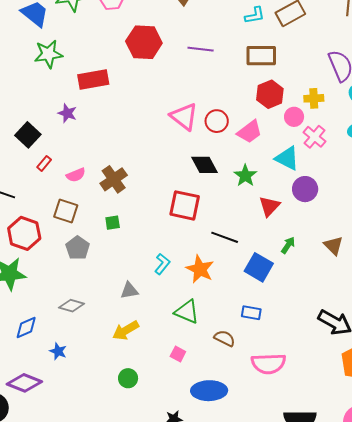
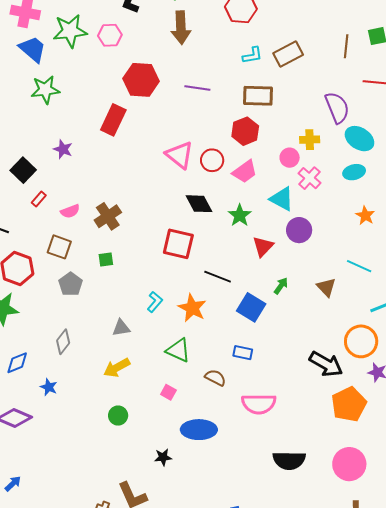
red rectangle: (93, 79) -> (113, 120), moved, turned -56
red hexagon: (270, 94) -> (245, 131), moved
gray diamond: (72, 306) -> (63, 342), turned -70

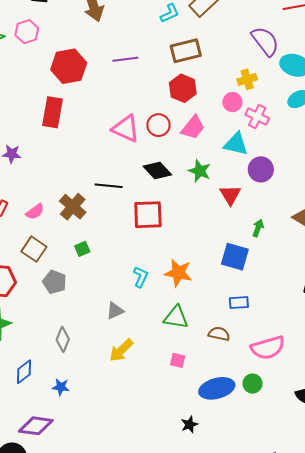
brown square: (59, 247) -> (34, 249), turned 30
black line: (218, 277) -> (109, 186), moved
green circle: (118, 416) -> (252, 384), moved

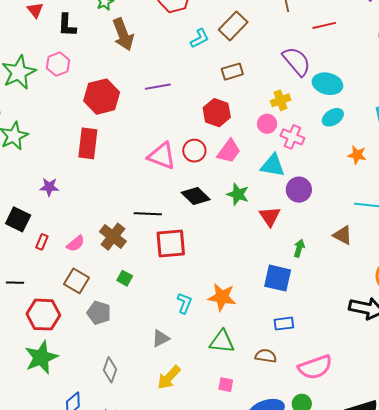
brown rectangle: (186, 51) -> (232, 72), moved, size x0.7
red square: (148, 215) -> (171, 243), moved
green square: (82, 249) -> (125, 278), turned -35

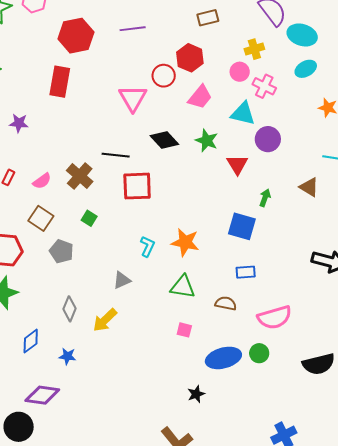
red circle: (194, 151) -> (164, 76), moved
pink triangle: (162, 156) -> (133, 98), turned 36
yellow arrow: (169, 377) -> (105, 320), moved

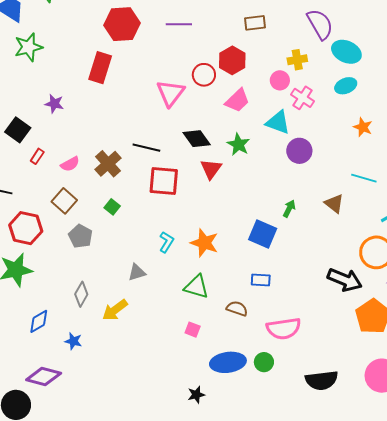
red triangle: (237, 164) -> (211, 169), moved

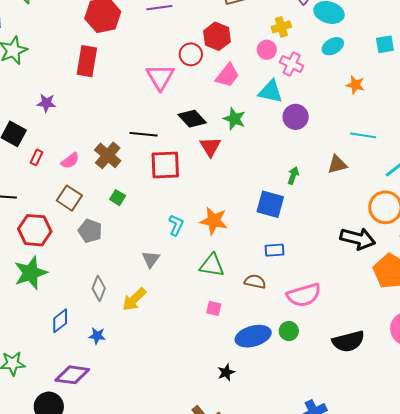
brown triangle: (334, 204) -> (337, 164), turned -45
gray triangle: (137, 272) -> (151, 259), turned -30

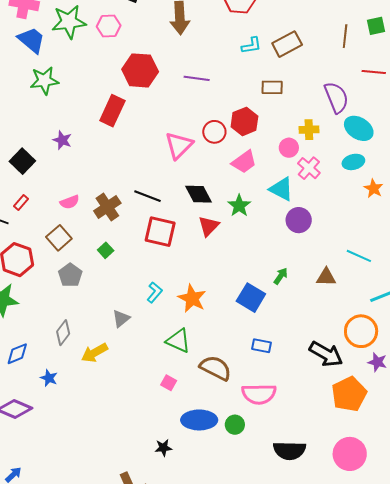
orange star: (355, 85) -> (374, 188), moved
red rectangle: (37, 157) -> (21, 202), moved
blue rectangle: (275, 250) -> (262, 346), moved
brown semicircle: (255, 282) -> (216, 368), size x1.5

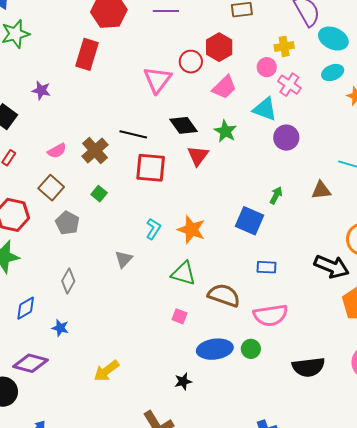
yellow arrow: (94, 353) -> (106, 371), moved

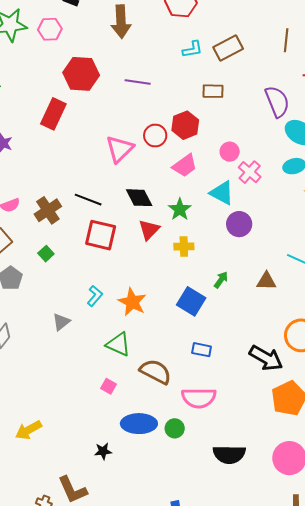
yellow cross: (284, 46) -> (184, 247), moved

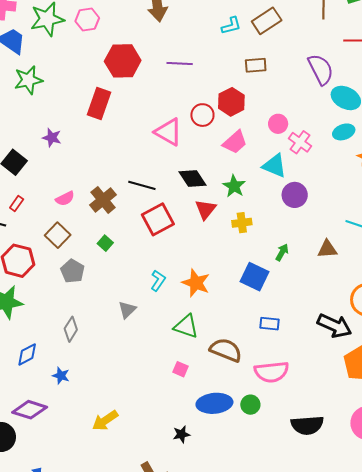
pink triangle: (120, 149) -> (168, 132), turned -40
red square: (101, 235) -> (158, 219), turned -36

